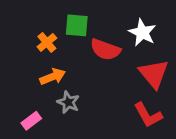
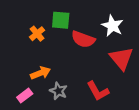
orange arrow: (53, 77) -> (40, 73), moved
gray star: (68, 102) -> (58, 91), moved
red L-shape: (148, 115) -> (98, 91), moved

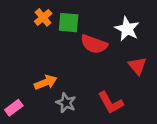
orange cross: (37, 34) -> (43, 17), moved
red triangle: (121, 58) -> (137, 66), size x0.7
pink rectangle: (25, 95) -> (14, 108), moved

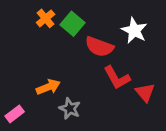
green square: (69, 23) -> (72, 24), turned 35
red triangle: (137, 66) -> (145, 92), moved
red L-shape: (111, 103) -> (117, 78), moved

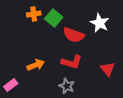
orange cross: (46, 18) -> (34, 14), turned 32
red L-shape: (117, 78) -> (72, 62), moved, turned -45
gray star: (70, 109) -> (67, 86), moved

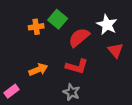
orange cross: (34, 14) -> (36, 27), moved
red semicircle: (74, 35) -> (79, 37), turned 120
red triangle: (108, 69) -> (115, 50), moved

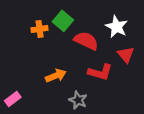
red semicircle: (79, 37) -> (86, 41), turned 65
red L-shape: (77, 66) -> (100, 72), moved
orange arrow: (38, 70) -> (56, 76), moved

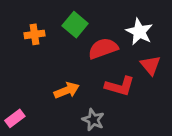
orange cross: (40, 29) -> (34, 34), moved
red semicircle: (86, 41) -> (103, 48), turned -45

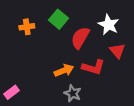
red semicircle: (103, 48) -> (80, 38), turned -40
orange arrow: (67, 90) -> (64, 70), moved

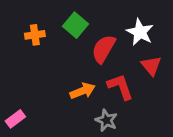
red L-shape: (93, 67) -> (120, 87), turned -125
gray star: (73, 93) -> (106, 120), moved

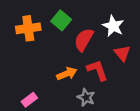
orange cross: (35, 35) -> (28, 28), size x1.5
pink rectangle: (15, 119) -> (29, 100), moved

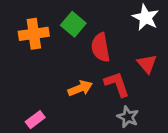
white star: (113, 26) -> (146, 17), moved
red semicircle: (84, 40) -> (101, 47), turned -40
gray star: (86, 97) -> (128, 117), moved

